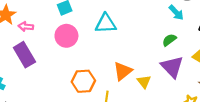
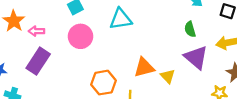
green semicircle: (169, 40) -> (190, 29), turned -64
purple rectangle: (24, 55) -> (38, 61), turned 70
orange triangle: (123, 71) -> (144, 67), turned 30

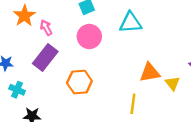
pink arrow: (36, 31) -> (46, 28), turned 56
orange hexagon: (104, 83) -> (79, 82), moved

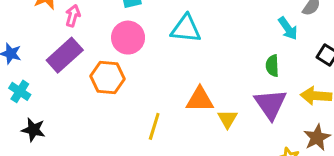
pink arrow: (46, 28) -> (73, 16), turned 35
orange hexagon: (79, 82) -> (108, 77), moved
yellow line: (133, 104) -> (154, 126), moved

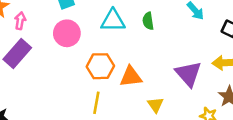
green semicircle: (272, 66) -> (148, 21), moved
orange hexagon: (108, 77) -> (100, 66), moved
yellow triangle: (227, 119) -> (155, 105), moved

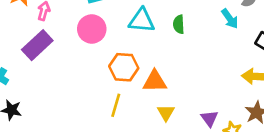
purple triangle: (188, 74) -> (209, 118), moved, size x0.6
yellow triangle: (155, 105) -> (166, 113), moved

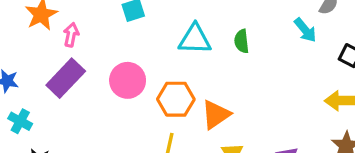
pink circle: (92, 29) -> (128, 80), moved
orange triangle: (155, 81) -> (216, 115), turned -30

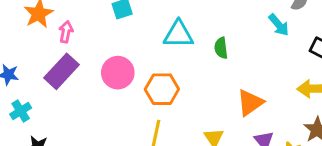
green semicircle: (242, 41) -> (221, 48), moved
orange triangle: (216, 115) -> (250, 103), moved
cyan cross: (20, 121) -> (21, 111), turned 30

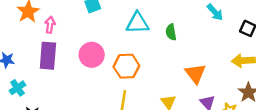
purple rectangle: (62, 71) -> (48, 56), turned -36
orange triangle: (250, 103) -> (195, 74), turned -30

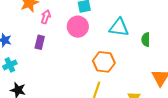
pink circle: (92, 55) -> (78, 27), moved
purple rectangle: (48, 56) -> (40, 42), size x0.6

